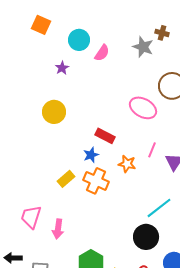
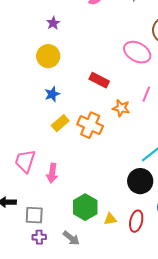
purple star: (62, 68) -> (53, 23), moved
blue star: (91, 155) -> (52, 94), moved

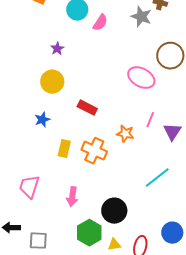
red rectangle: (99, 80) -> (87, 108), moved
blue star: (52, 94) -> (42, 120), moved
yellow rectangle: (60, 123) -> (64, 149), turned -36
pink arrow: (52, 173) -> (72, 197), moved
black circle: (140, 181) -> (114, 211), moved

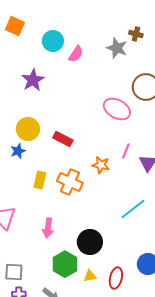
purple star: (57, 49) -> (33, 80), size x1.6
yellow circle: (52, 82) -> (28, 129), moved

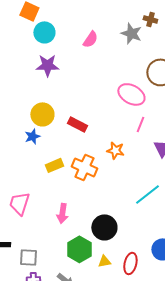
cyan circle: (53, 41) -> (44, 32), moved
purple star: (33, 80) -> (47, 65), turned 30
pink line: (126, 151) -> (140, 124), moved
yellow rectangle: (40, 180) -> (54, 165), turned 54

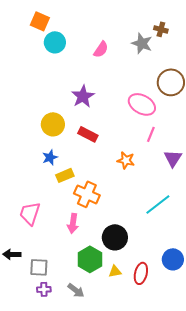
purple star: (47, 65) -> (83, 96), moved, turned -30
blue star: (32, 136) -> (50, 157), moved
orange cross: (84, 167) -> (87, 194), moved

